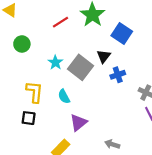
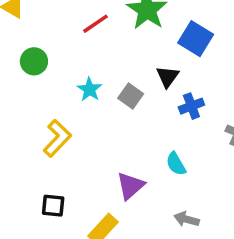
gray square: (81, 67) -> (131, 96), size x0.6
yellow L-shape: (35, 92) -> (57, 138), turned 40
cyan semicircle: (64, 96) -> (176, 164), moved
black square: (29, 118) -> (53, 206), moved

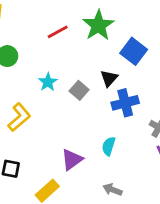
blue cross: (191, 106) -> (125, 103), size x1.4
cyan semicircle: (176, 164) -> (109, 146), turned 42

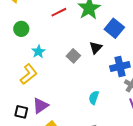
cyan star: (48, 82) -> (38, 52), moved
blue cross: (125, 103) -> (120, 67), moved
purple triangle: (72, 160) -> (40, 106), moved

